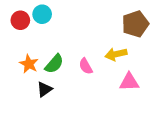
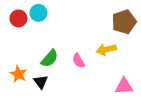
orange star: (29, 64) -> (18, 74), moved
pink triangle: (129, 82) -> (124, 86), moved
black triangle: (45, 89) -> (41, 82), turned -32

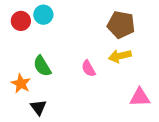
brown pentagon: (124, 22) -> (121, 25), moved, turned 30
green semicircle: (50, 58) -> (42, 66), moved, turned 108
black triangle: (41, 82) -> (38, 107), moved

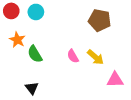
red circle: (21, 21) -> (11, 11), moved
yellow arrow: (120, 56) -> (95, 57), moved, turned -126
orange star: (21, 84) -> (17, 40), moved

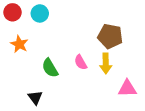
brown pentagon: (100, 20) -> (110, 36), moved
green semicircle: (35, 54) -> (50, 68), moved
yellow arrow: (95, 57) -> (106, 63), turned 48

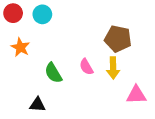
black triangle: (35, 98) -> (37, 105), turned -49

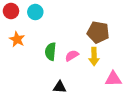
pink semicircle: (86, 67) -> (72, 56), turned 88
green semicircle: (53, 73) -> (50, 52), moved, turned 36
black triangle: (37, 105) -> (60, 87), moved

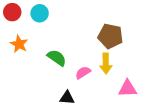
green semicircle: (50, 52) -> (57, 58), turned 120
pink semicircle: (72, 56) -> (83, 73), moved

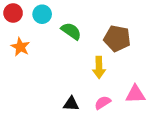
green semicircle: (57, 58) -> (71, 31), moved
yellow arrow: (106, 63) -> (99, 67), moved
pink semicircle: (83, 73) -> (103, 103), moved

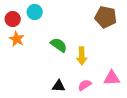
red circle: (13, 13) -> (13, 19), moved
green semicircle: (71, 31) -> (59, 45), moved
brown pentagon: (117, 38) -> (106, 17), moved

